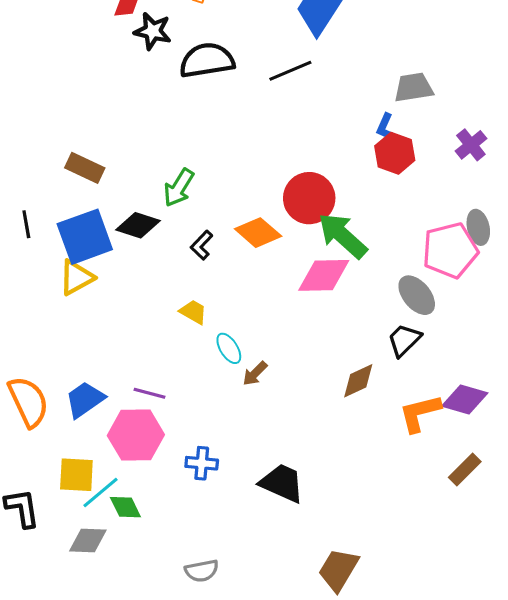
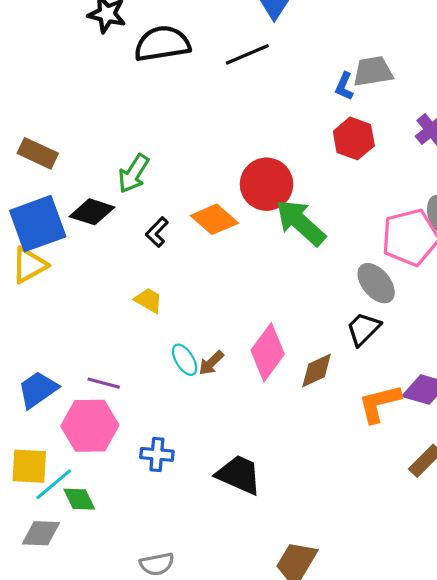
blue L-shape: (385, 127) -> (344, 86), moved
pink diamond: (324, 275) -> (268, 352), moved, turned -52
cyan ellipse: (229, 348) -> (185, 360), moved

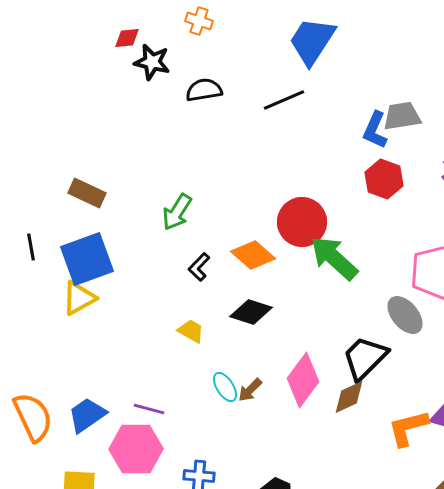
black semicircle: (162, 44) -> (204, 90), size x0.7
blue L-shape: (344, 86) -> (375, 130), size x1.4
black diamond: (92, 212) -> (251, 312), moved
black trapezoid: (363, 329) -> (365, 358), moved, size x1.4

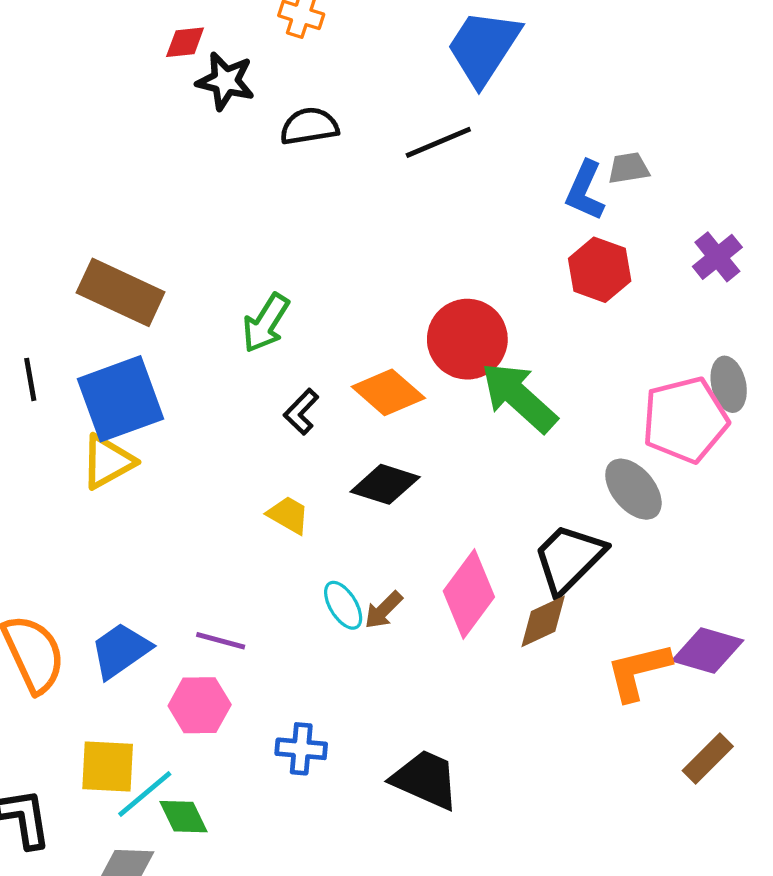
gray trapezoid: (402, 116) -> (629, 168), size x0.7
brown rectangle: (87, 193) -> (121, 292), size x1.4
pink hexagon: (136, 449) -> (200, 705), size x0.7

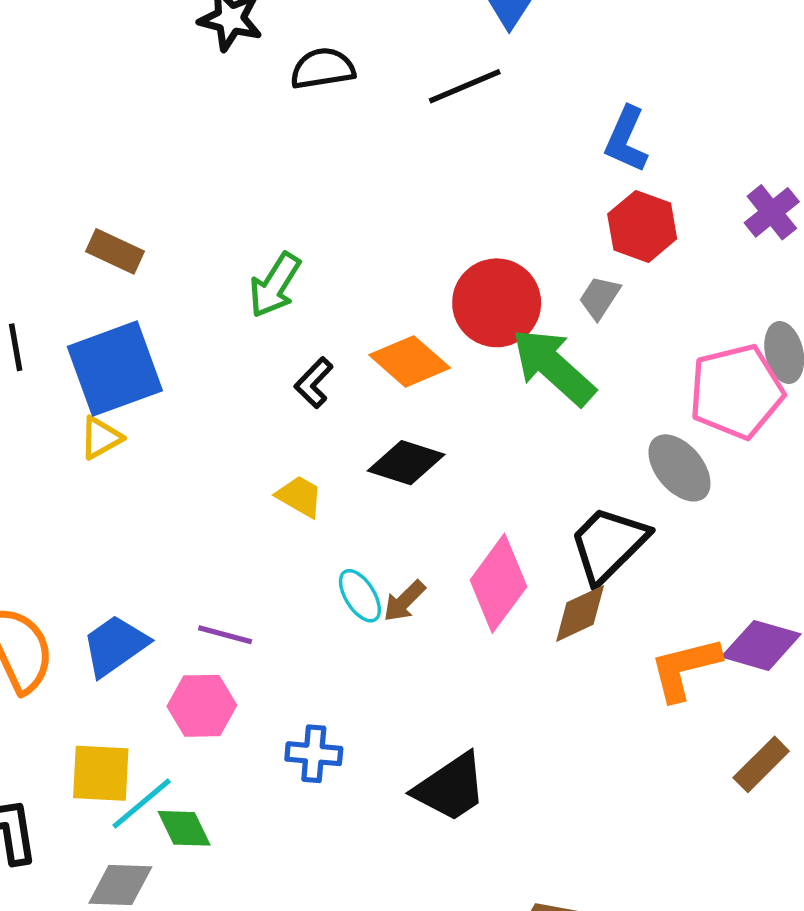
gray trapezoid: (629, 168) -> (600, 298), moved, turned -48
brown rectangle: (121, 292) -> (115, 251), size x0.6
yellow triangle: (108, 462) -> (101, 438), size x0.7
black trapezoid: (425, 779) -> (450, 787), turned 122

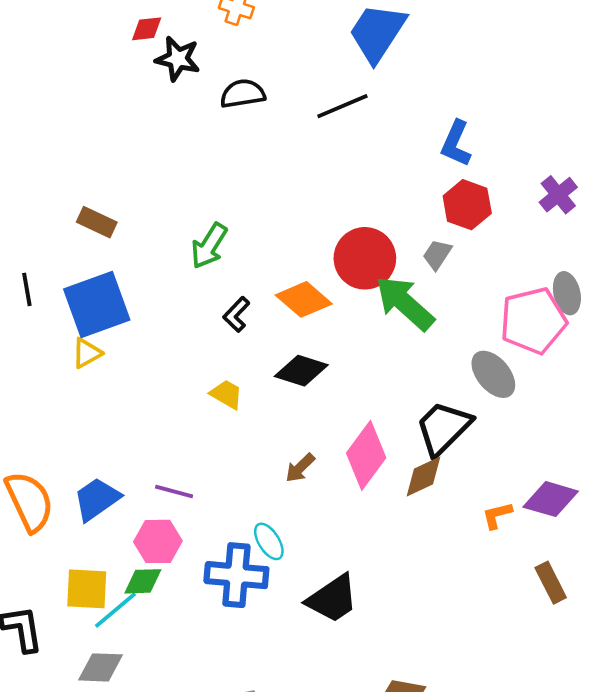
cyan ellipse: (360, 596) -> (269, 541), moved
orange L-shape: (685, 669) -> (497, 515), size x0.6
blue cross: (314, 754) -> (236, 575), size x1.6
brown rectangle: (761, 764) -> (551, 583), turned -72
green diamond: (184, 828) -> (143, 581), moved, turned -66

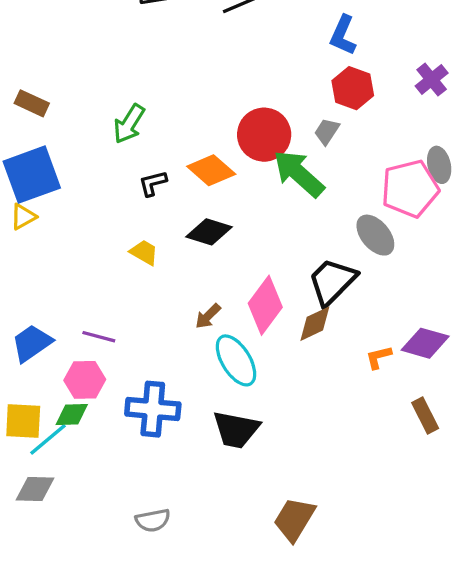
black L-shape: (236, 314) -> (153, 183), turned 32
cyan ellipse: (269, 541) -> (236, 360), moved, size x1.6
black trapezoid: (332, 599) -> (236, 430), turned 45

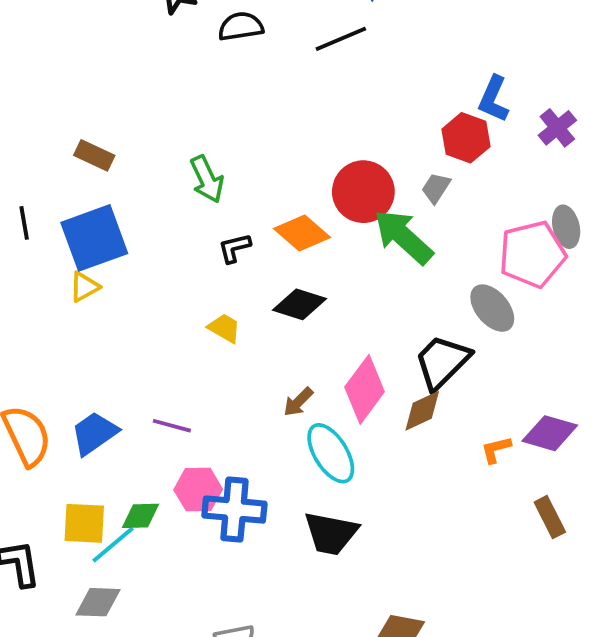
blue L-shape: (343, 35) -> (494, 99), moved
green arrow: (129, 124) -> (207, 179), turned -57
pink hexagon: (85, 380) -> (198, 490), moved

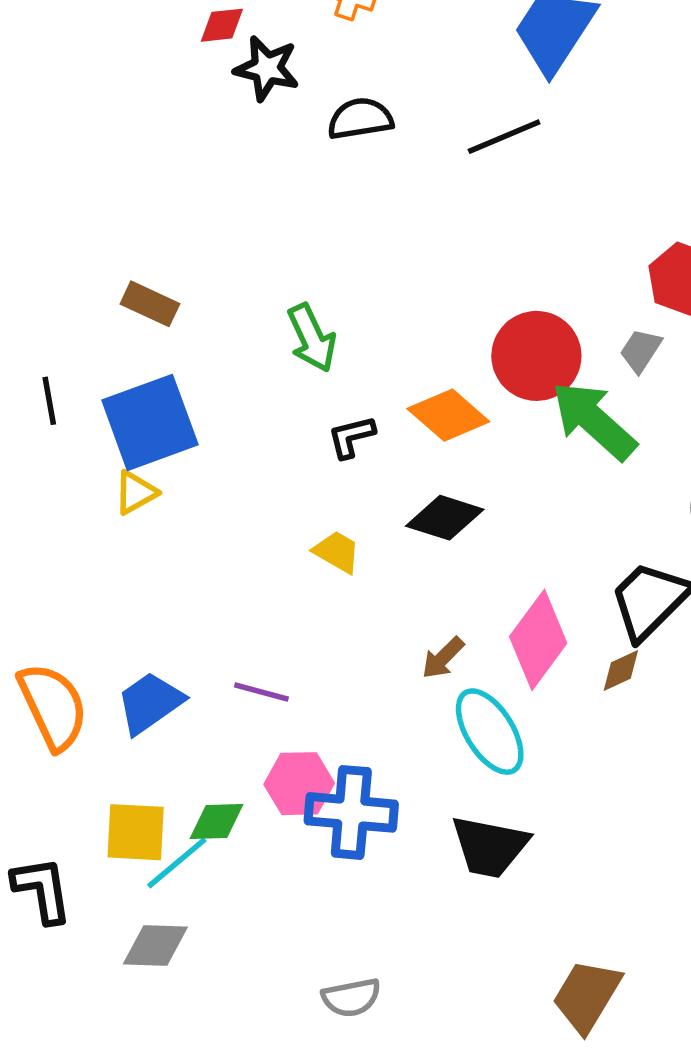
brown diamond: (422, 411) -> (621, 670), size x0.7

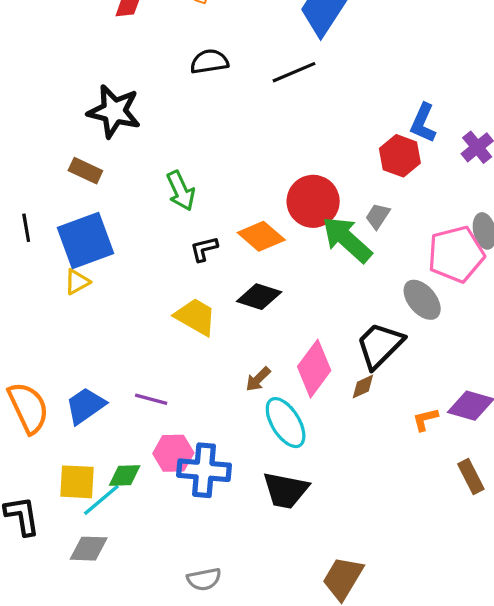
black star: (267, 68) -> (114, 111), moved, size x1.4
gray trapezoid: (641, 351) -> (378, 216), moved
yellow trapezoid: (337, 552) -> (196, 317), size x1.5

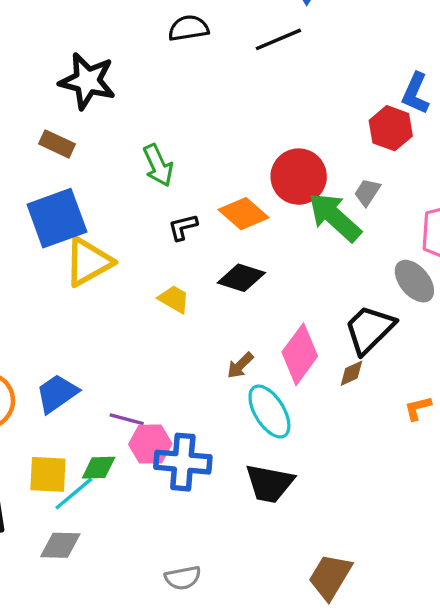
yellow triangle: (77, 282) -> (88, 262), moved, size x1.8
yellow trapezoid: (196, 317) -> (174, 299), size x0.7
purple line: (151, 399) -> (127, 419), moved

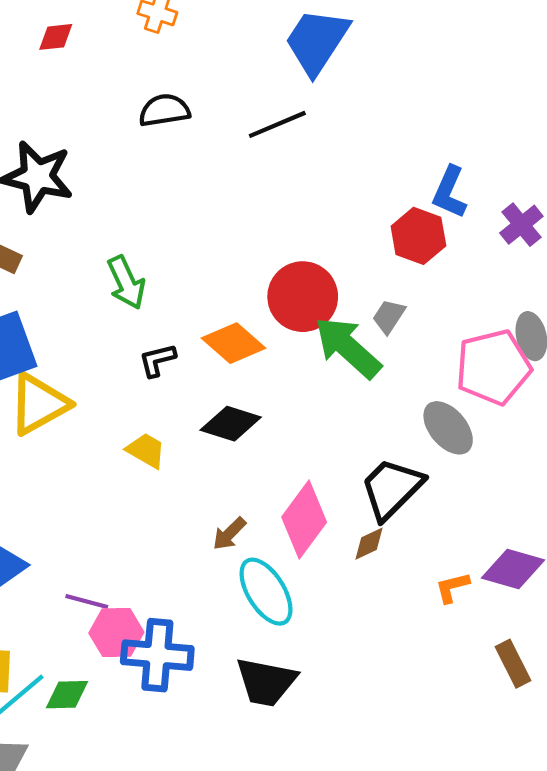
green diamond: (99, 468) -> (67, 695), moved

